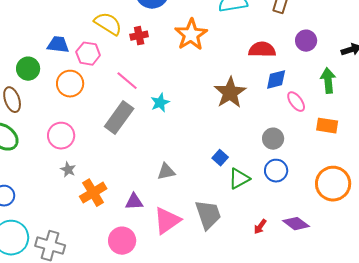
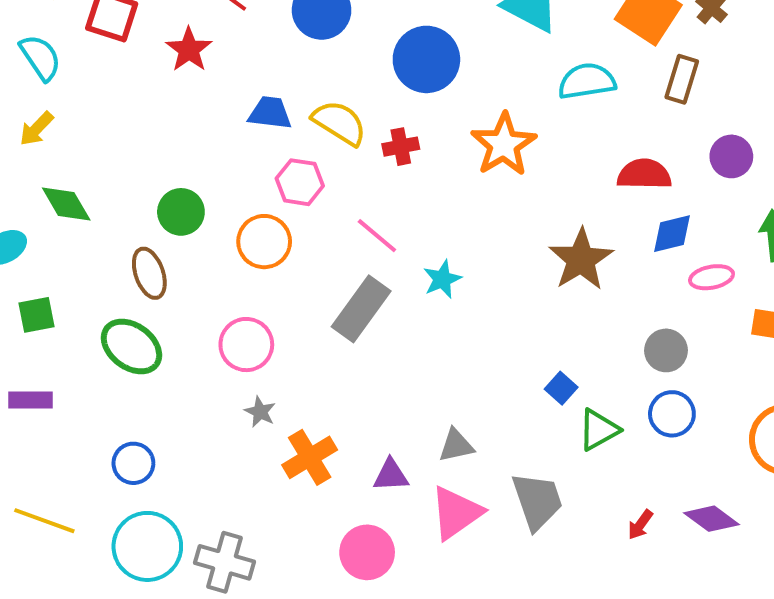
blue trapezoid: (58, 45) -> (270, 113), moved
pink ellipse: (296, 102) -> (712, 277), turned -65
gray triangle: (166, 172) -> (456, 445), moved

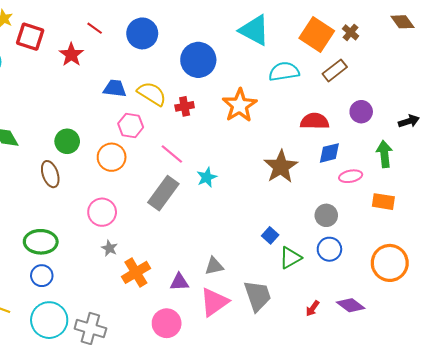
brown rectangle: (682, 79) -> (335, 70), turned 35
green ellipse: (131, 346) -> (41, 242), moved, turned -36

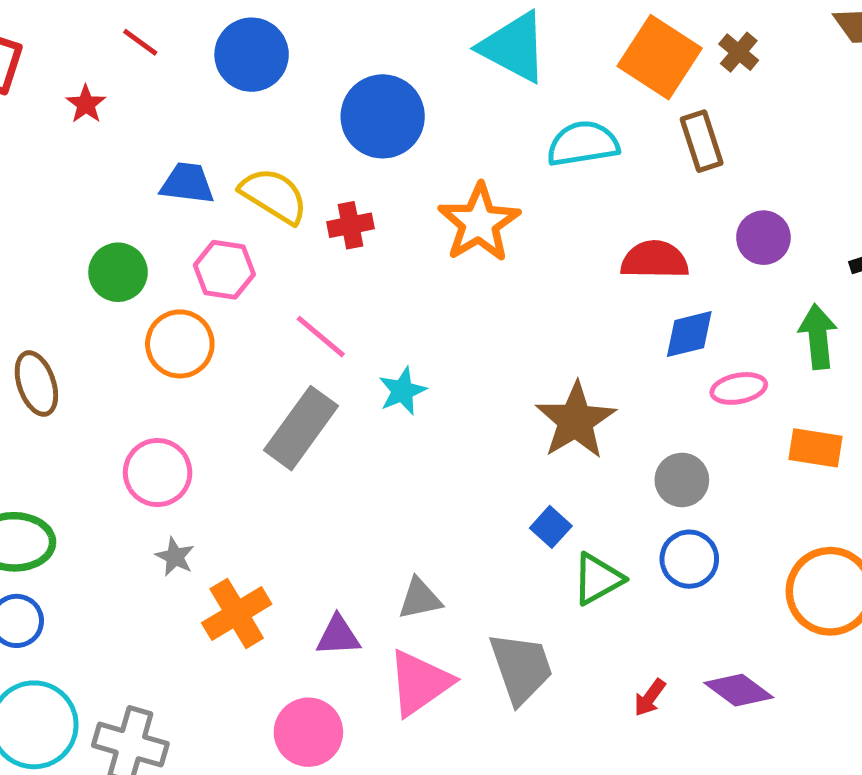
red star: (71, 55) -> (86, 104), size x0.7
brown rectangle: (335, 70) -> (702, 141), turned -70
green circle: (67, 141) -> (118, 272), moved
brown star: (281, 167) -> (576, 421), moved

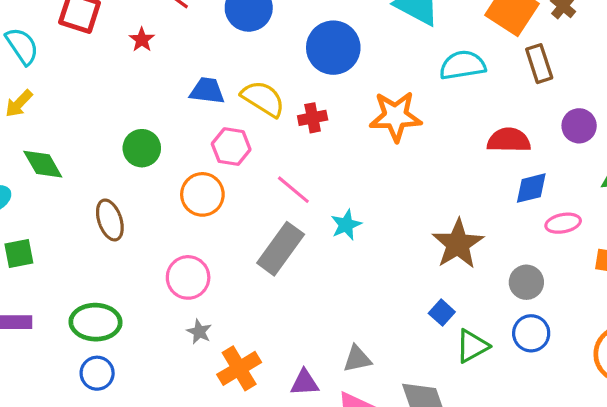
orange star: (479, 223) -> (396, 116), turned 30
green circle: (118, 272) -> (142, 148), moved

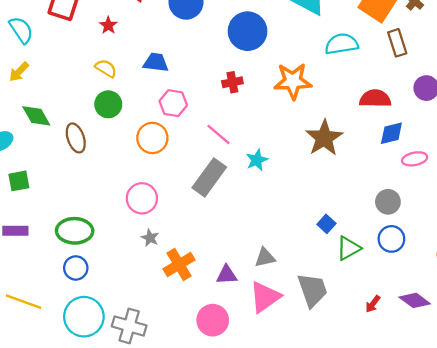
yellow semicircle: (263, 99) -> (106, 68), moved, size x0.7
brown ellipse: (110, 220) -> (76, 138), moved
brown star: (458, 244) -> (324, 138), moved

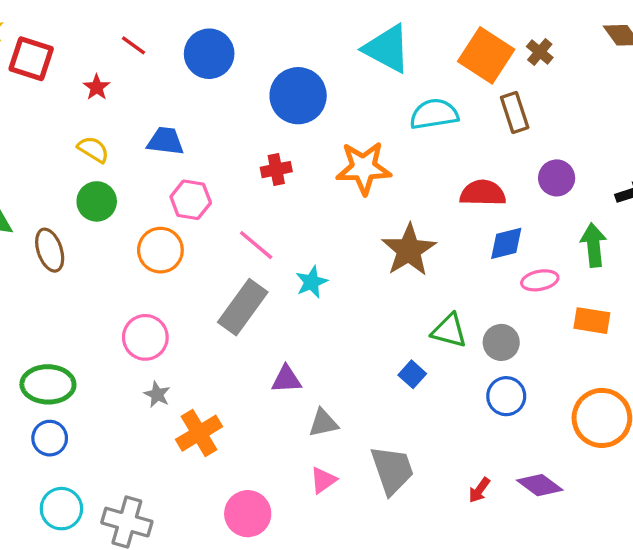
green triangle: (348, 248) -> (449, 331), moved, turned 44
purple triangle: (227, 275) -> (286, 379), moved
pink triangle: (265, 297) -> (323, 480), size x0.6
cyan circle: (84, 317) -> (61, 509), size x0.7

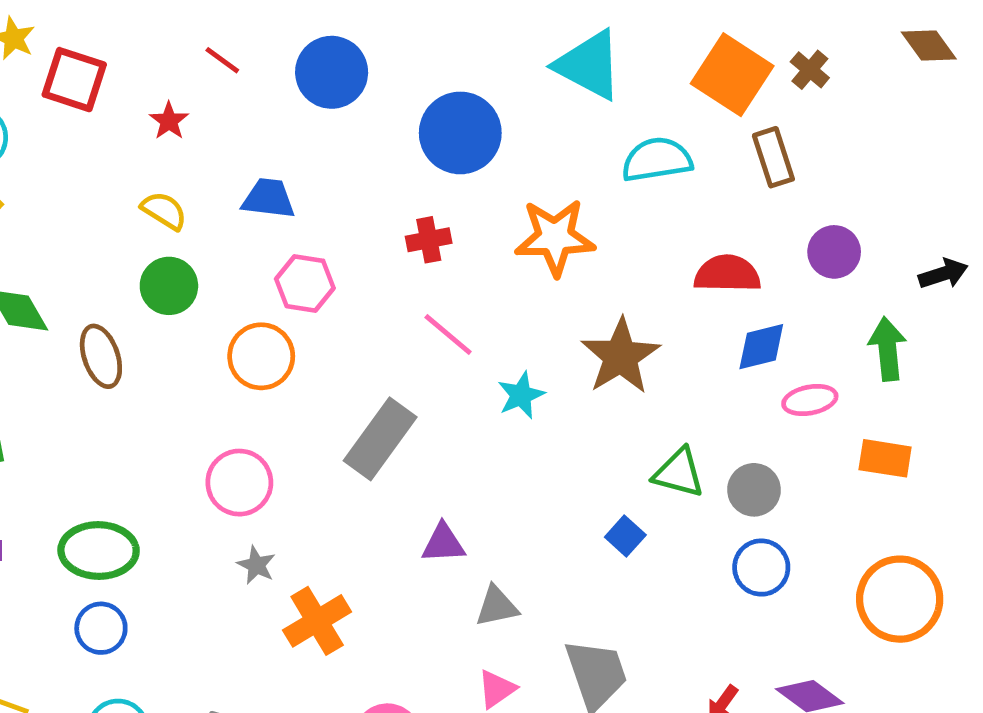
pink line: (256, 245) -> (448, 334), moved
cyan star: (312, 282) -> (521, 395), moved

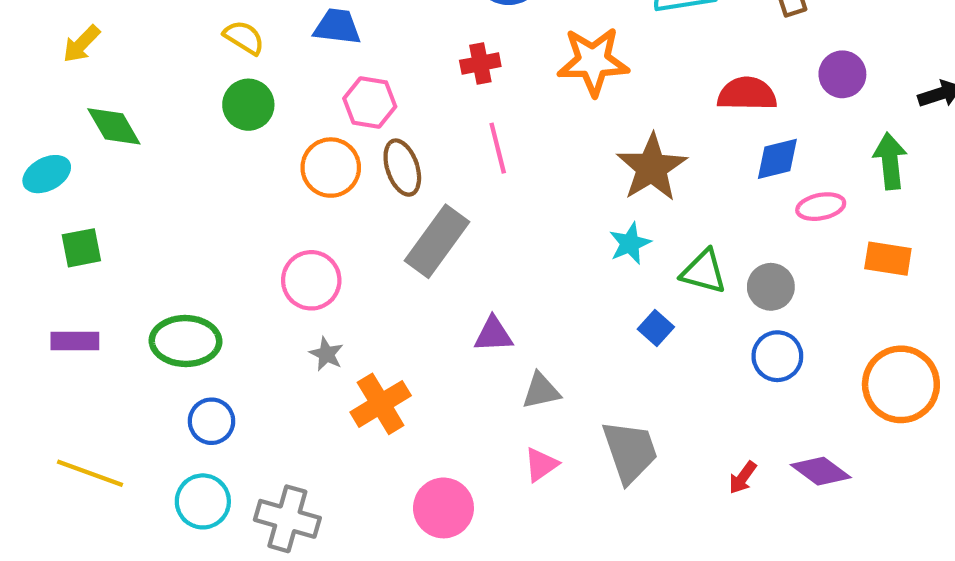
pink line: (448, 334) -> (498, 148), turned 36
brown ellipse: (101, 356) -> (402, 168), moved
cyan star: (521, 395) -> (630, 243), moved
blue circle: (101, 628) -> (211, 421), moved

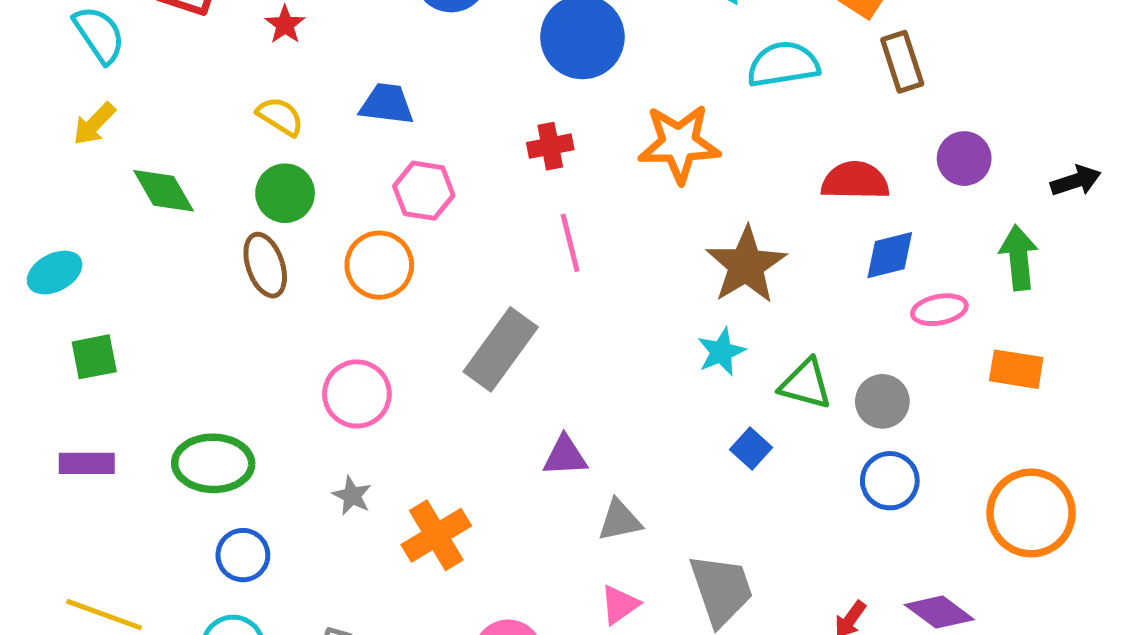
green diamond: (114, 126) -> (164, 191), moved
brown ellipse: (402, 168) -> (265, 265), moved
gray star: (326, 354) -> (352, 496), moved

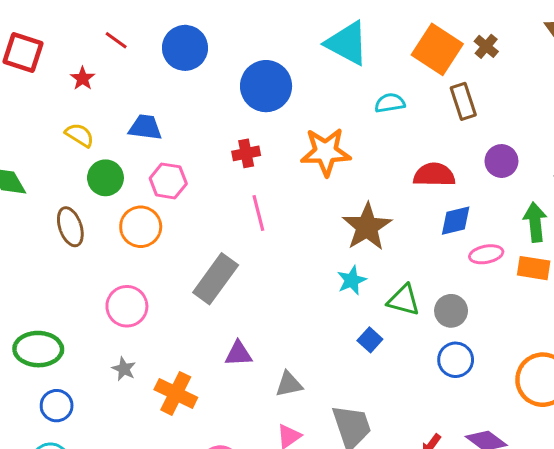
cyan semicircle: (783, 64) -> (390, 103), size x0.7
green circle: (285, 193) -> (105, 178), moved
orange rectangle: (1016, 369) -> (534, 268), moved
purple triangle: (565, 456) -> (239, 354), moved
orange cross: (436, 535) -> (176, 393), turned -33

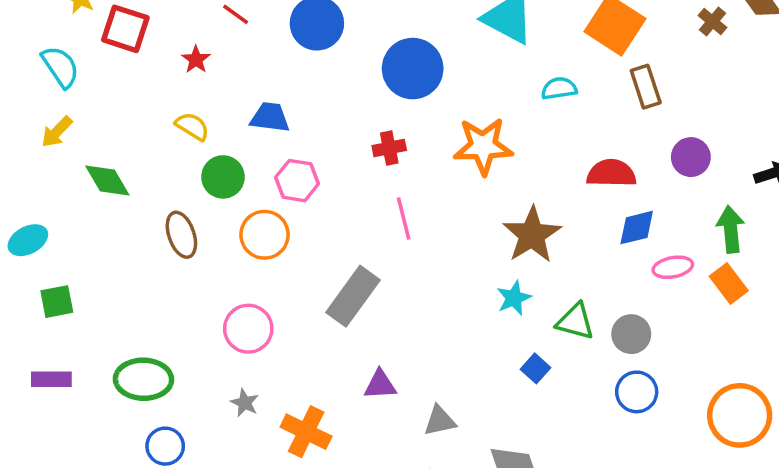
brown cross: (486, 46) -> (713, 22), moved
orange rectangle: (534, 268) -> (729, 284), turned 44

